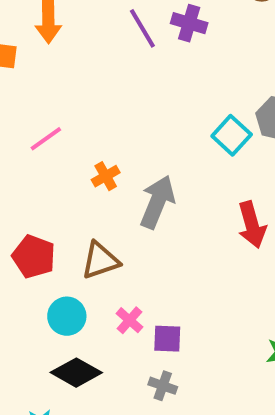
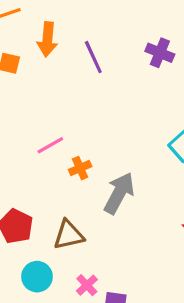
purple line: (142, 28) -> (93, 57), moved
pink line: (46, 139) -> (50, 145), moved

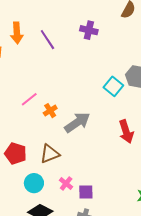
gray arrow: (119, 193) -> (77, 122), turned 36

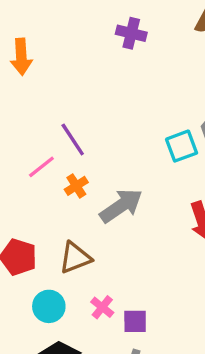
purple cross: (89, 30) -> (131, 33), moved
purple line: (47, 40) -> (73, 139), moved
cyan square: (113, 86) -> (182, 146), turned 30

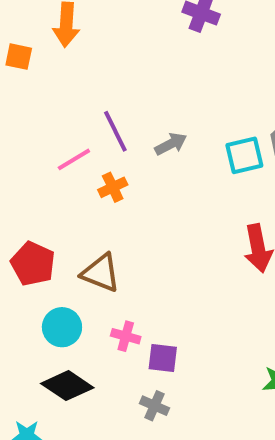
gray arrow: (121, 206) -> (171, 144), moved, size x0.6
brown triangle: (75, 258) -> (101, 273), turned 36
pink cross: (102, 307) -> (126, 336), turned -30

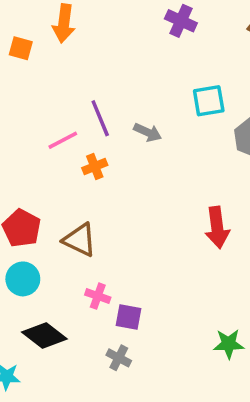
gray arrow: (171, 144) -> (148, 132), turned 48
cyan square: (244, 155) -> (209, 101), moved
cyan circle: (62, 327) -> (23, 279), moved

